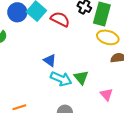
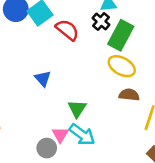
cyan arrow: (61, 79) -> (82, 135), moved
pink triangle: (106, 94) -> (60, 135), moved

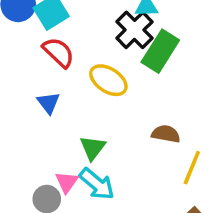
black cross: (101, 21) -> (134, 30), size x1.5
red semicircle: (67, 30) -> (58, 52), moved
yellow ellipse: (122, 66) -> (108, 80), moved

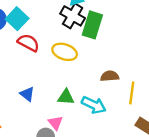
blue triangle: (48, 103) -> (27, 94), moved
green triangle: (93, 148) -> (66, 97), turned -48
cyan arrow: (97, 184) -> (94, 105), moved

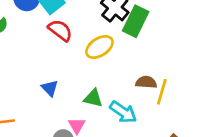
yellow ellipse: (65, 52) -> (99, 47), turned -60
yellow line: (132, 93) -> (162, 92), moved

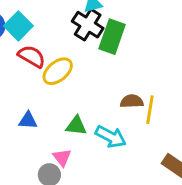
yellow ellipse: (99, 47) -> (58, 71), moved
blue triangle: (50, 88) -> (28, 120), turned -36

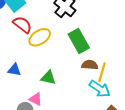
green rectangle: (112, 37) -> (79, 41), moved, turned -55
cyan arrow: (111, 137) -> (100, 89), moved
pink triangle: (62, 158) -> (36, 99), turned -32

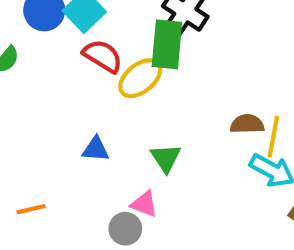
green rectangle: (79, 41) -> (167, 44), moved, turned 40
green triangle: (48, 78) -> (166, 158), turned 49

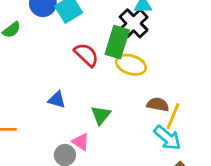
red semicircle: (103, 56) -> (86, 55), moved
yellow ellipse: (140, 78) -> (131, 65), moved, turned 44

